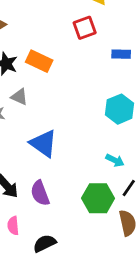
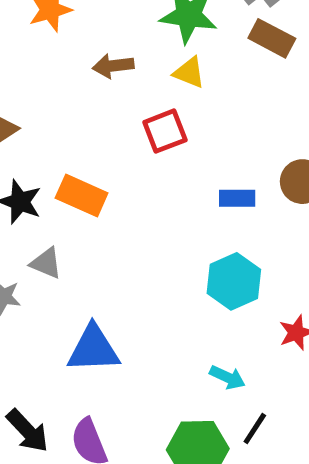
blue rectangle: (121, 54) -> (237, 198), moved
blue triangle: (44, 143) -> (93, 349), turned -36

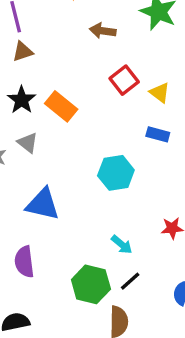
yellow triangle: (189, 73) -> (160, 93), moved
red square: (165, 131) -> (124, 80), turned -32
cyan hexagon: (234, 281) -> (116, 173), moved

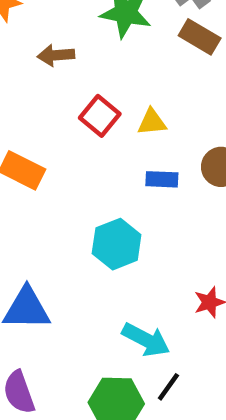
yellow triangle: (160, 93) -> (152, 122), turned -30
cyan arrow: (122, 245) -> (146, 340), size x1.5

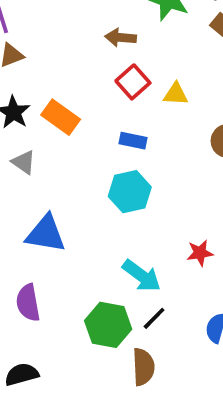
brown arrow: (56, 55) -> (121, 38), moved
blue rectangle: (162, 179) -> (133, 141), moved

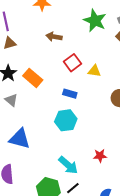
brown arrow: (121, 38) -> (54, 37), moved

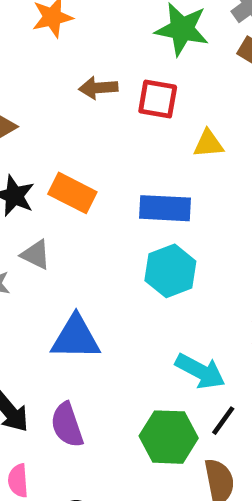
red square: (72, 63) -> (158, 99), moved, turned -30
blue rectangle: (70, 94) -> (165, 208), size x1.5

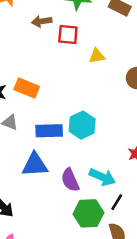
brown arrow: (98, 88) -> (42, 21), moved
blue rectangle: (165, 208) -> (49, 131), moved
purple semicircle: (67, 425) -> (70, 180), moved

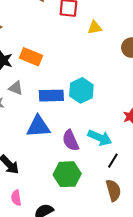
green hexagon: (88, 213) -> (67, 174), moved

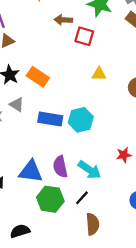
yellow triangle: (95, 28) -> (99, 74), moved
blue triangle: (38, 126) -> (31, 172), moved
black line: (113, 161) -> (82, 198), moved

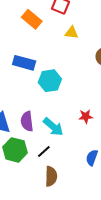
yellow triangle: (99, 74) -> (72, 33), moved
orange rectangle: (38, 77) -> (32, 19), moved
blue rectangle: (50, 119) -> (24, 63), moved

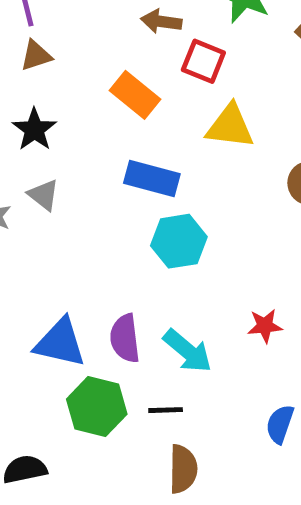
yellow triangle: (72, 33) -> (230, 126), size x1.5
blue rectangle: (24, 63) -> (152, 179), moved
black line: (44, 152) -> (166, 410), turned 40

